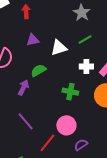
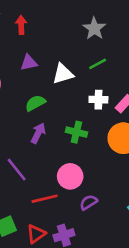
purple arrow: (23, 87) -> (38, 133), moved
red line: (47, 143) -> (45, 199), turned 36

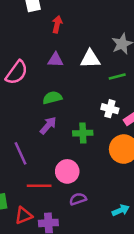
white triangle: (63, 74) -> (90, 59), moved
green cross: (76, 132) -> (83, 133), turned -30

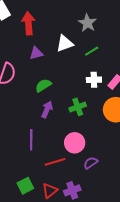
red arrow: (57, 24) -> (28, 23), size x1.5
purple line: (21, 153) -> (31, 140), turned 42

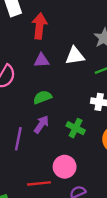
green cross: (78, 107) -> (76, 128), turned 35
purple line: (31, 140) -> (18, 139), moved

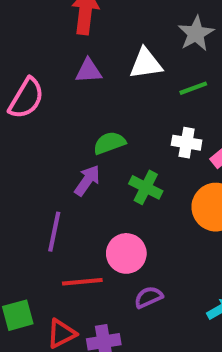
green semicircle: (43, 97) -> (109, 143), moved
purple line: (18, 139) -> (54, 232), moved

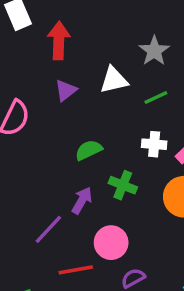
purple triangle: (89, 71) -> (66, 90), turned -30
purple arrow: (87, 180) -> (82, 200), moved
purple line: (54, 232) -> (48, 229), turned 36

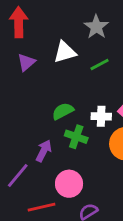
white cross: (154, 144) -> (101, 116), moved
green semicircle: (89, 150) -> (63, 111), moved

